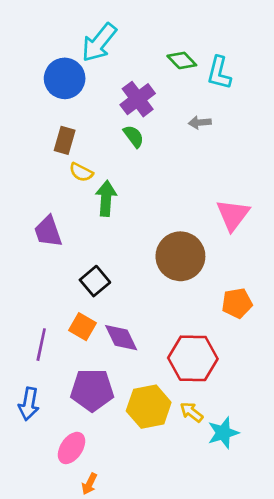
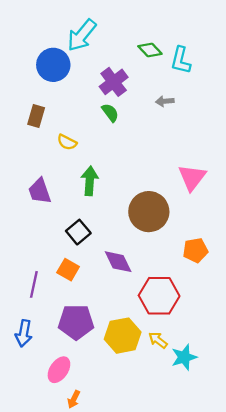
brown rectangle: (65, 140) -> (36, 116), moved
green arrow: (106, 198) -> (90, 181), moved
purple diamond: (121, 338) -> (118, 262), moved

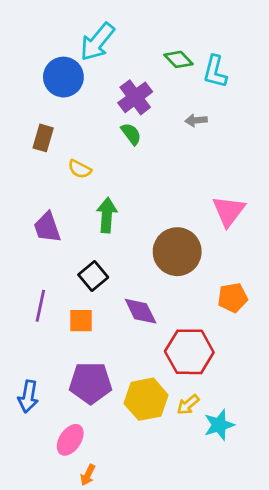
orange square: (68, 270) -> (81, 321), turned -30
purple line: (34, 284) -> (40, 306), moved
yellow arrow: (158, 340) -> (188, 405), turned -78

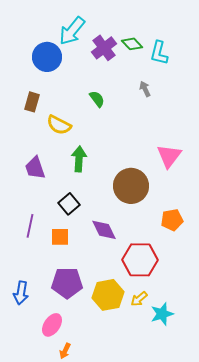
purple cross: (135, 97) -> (104, 48), moved
gray arrow: (196, 120) -> (145, 89), turned 70
yellow semicircle: (80, 169) -> (59, 125), size x1.4

